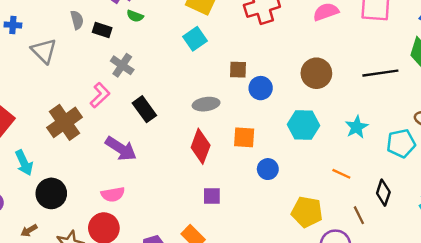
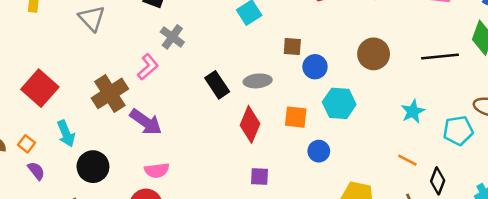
black rectangle: (144, 109) -> (217, 85), moved
cyan hexagon: (304, 125) -> (339, 103), moved
purple arrow: (121, 149) -> (146, 122), moved
orange line: (341, 174) -> (407, 160), moved

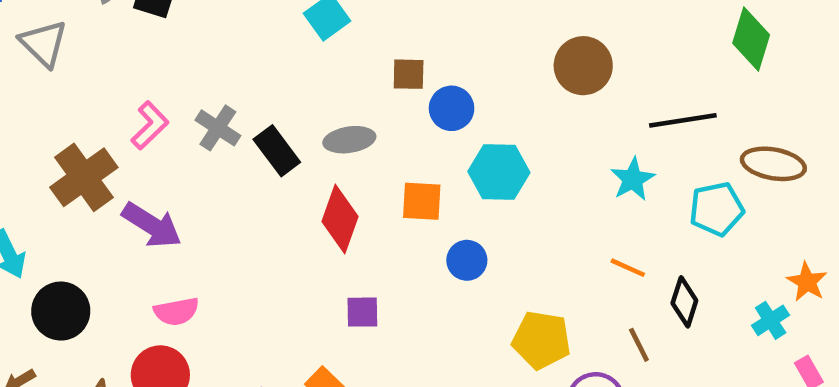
gray cross: (172, 37) -> (218, 128), moved
brown circle: (374, 54) -> (583, 66), moved
black line: (440, 57) -> (683, 120), moved

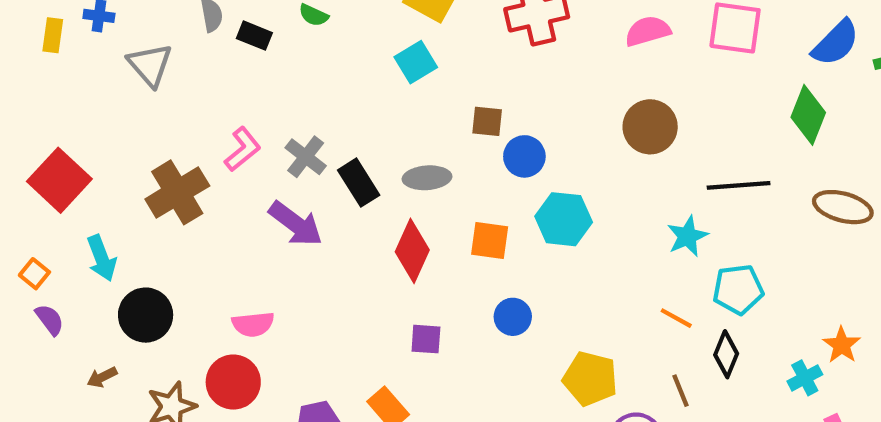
brown ellipse: (773, 164) -> (843, 207), moved
cyan pentagon: (717, 209) -> (738, 289), moved
purple arrow: (152, 225) -> (296, 224), moved
blue circle: (467, 260) -> (513, 317), moved

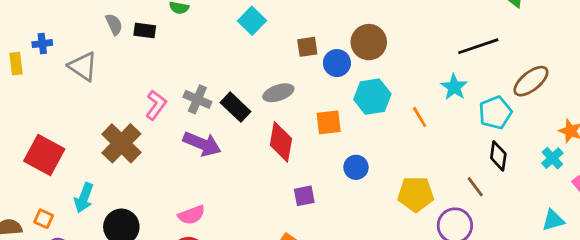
brown circle: (650, 127) -> (369, 42), moved
brown ellipse: (843, 207) -> (531, 81), moved, turned -39
cyan arrow: (102, 258) -> (84, 198), turned 56
orange line: (676, 318) -> (420, 117), moved, turned 45

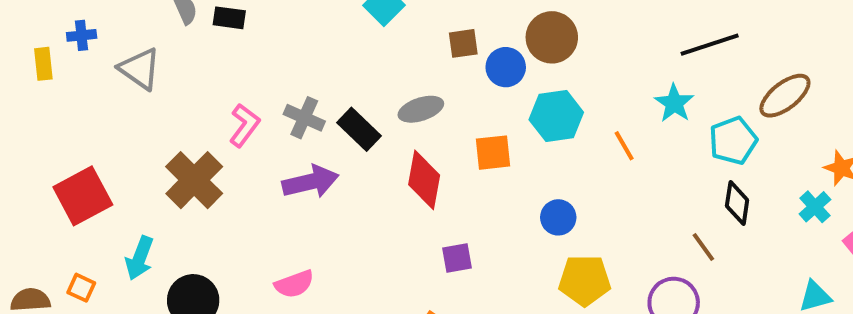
purple arrow: (202, 144) -> (310, 182), turned -36
red square: (44, 155) -> (83, 196), turned 33
blue circle: (356, 167) -> (558, 217), moved
yellow pentagon: (416, 194) -> (585, 280), moved

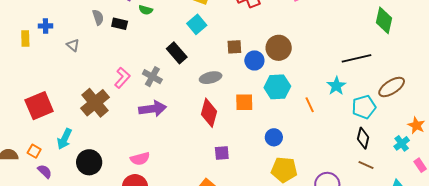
gray triangle: (140, 69) -> (73, 45), size x0.6
black rectangle: (359, 129) -> (177, 53), moved
brown line: (703, 247) -> (366, 165), moved, turned -35

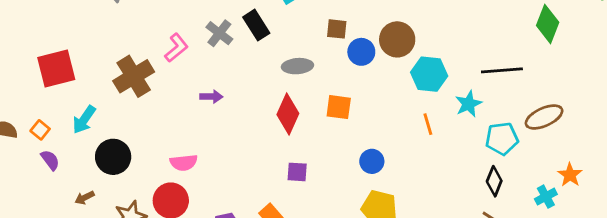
gray cross: (152, 77) -> (219, 33), moved
cyan hexagon: (277, 87) -> (429, 74), moved
purple arrow: (153, 109) -> (211, 97), size x0.6

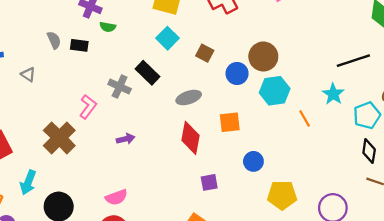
brown square: (337, 29) -> (205, 53), moved, turned 36
cyan hexagon: (429, 74) -> (275, 91), moved
blue circle: (372, 161) -> (253, 161), moved

